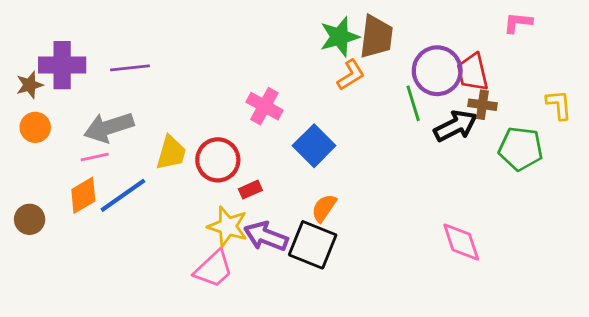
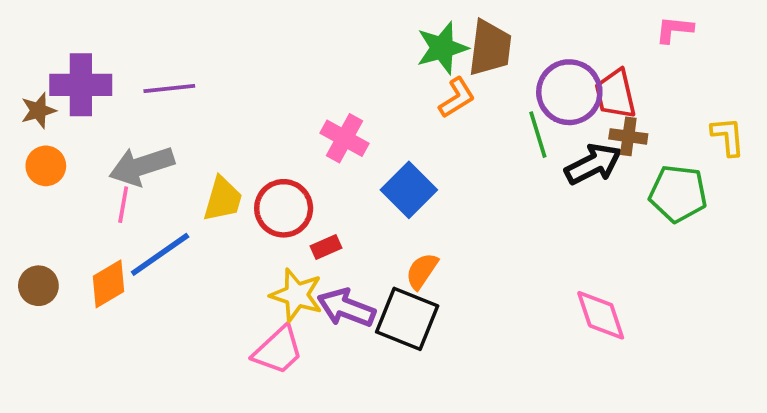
pink line: (95, 157) -> (123, 205), turned -68
orange diamond: (83, 195) -> (108, 284), moved

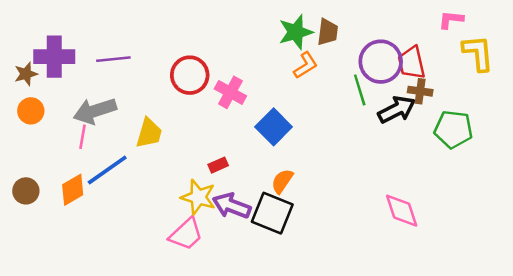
brown trapezoid: (490, 48) -> (328, 32), size x0.7
yellow L-shape: (728, 136) -> (478, 53), moved, size x1.4
red circle: (284, 208) -> (190, 75), moved

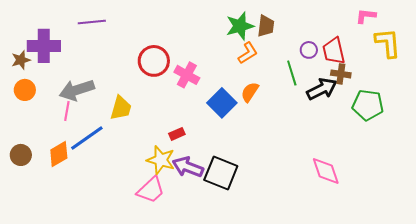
purple line: (113, 59) -> (92, 22), moved
purple circle: (381, 62) -> (309, 50), size x0.5
orange semicircle: (282, 181) -> (250, 92), moved

